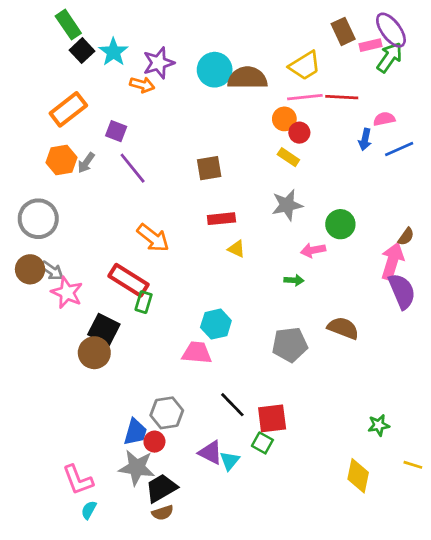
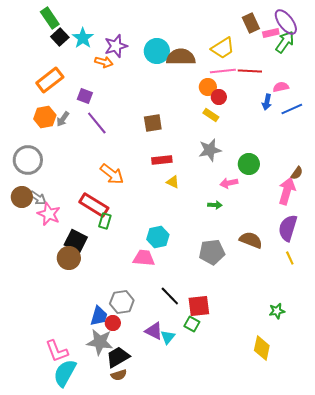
purple semicircle: (402, 291) -> (288, 228), moved, turned -140
yellow line: (413, 465) -> (290, 258), moved, turned 48
cyan semicircle: (89, 510) -> (65, 373), size x2.0

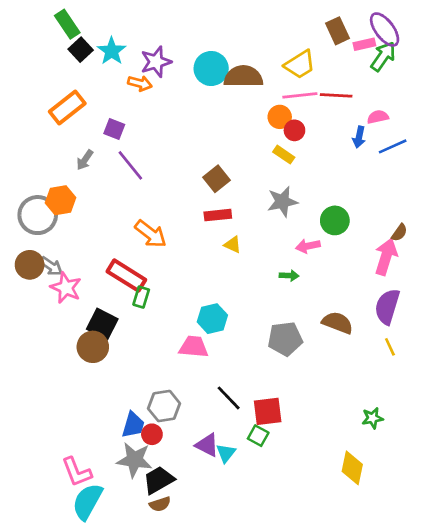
orange hexagon: (45, 117) -> (61, 200), moved
brown square: (153, 123) -> (216, 179), moved, turned -30

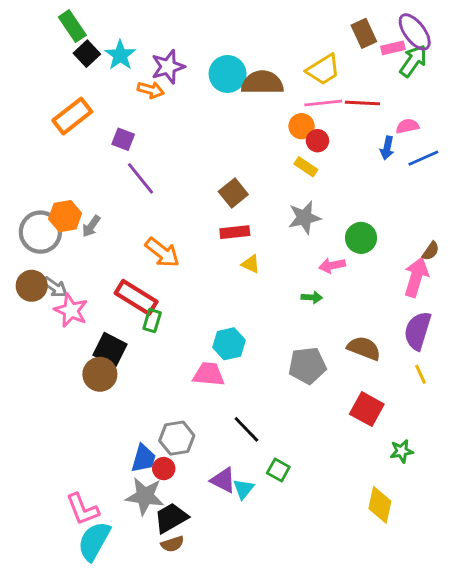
gray arrow: (85, 160) -> (91, 226), moved
red square: (268, 411) -> (367, 409), moved, turned 36

